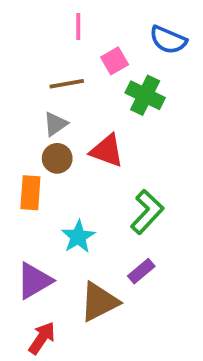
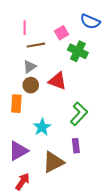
pink line: (78, 26) -> (25, 28), moved
purple rectangle: (141, 271) -> (76, 146), turned -56

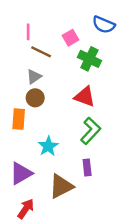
brown line: (36, 45) -> (41, 52), turned 36
red triangle: (57, 81) -> (85, 97), moved

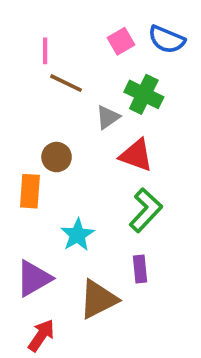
pink square: (71, 38) -> (121, 41), moved
gray triangle: (34, 77) -> (108, 117), moved

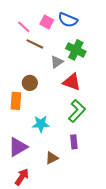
blue semicircle: (167, 39) -> (68, 20), moved
pink square: (121, 41) -> (47, 22), moved, turned -32
pink line: (45, 51) -> (24, 27), turned -48
cyan star: (77, 235) -> (41, 124), turned 30
brown triangle: (98, 299) -> (52, 158), size x0.6

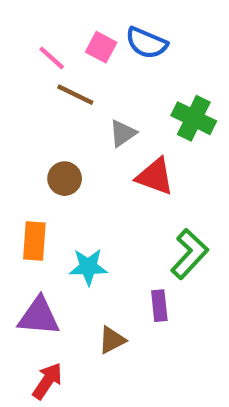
green cross: (76, 50) -> (194, 118), moved
orange rectangle: (16, 101) -> (34, 241), moved
green L-shape: (77, 111) -> (189, 254), moved
purple triangle: (18, 147) -> (39, 316), turned 35

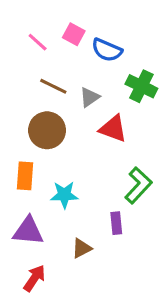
blue semicircle: (146, 43) -> (107, 50), moved
brown line: (75, 95) -> (53, 86), moved
brown circle: (65, 179) -> (47, 130), size x1.5

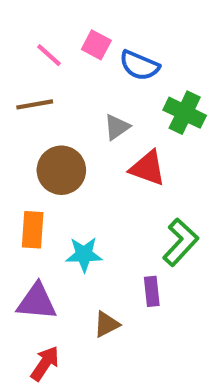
brown line: (53, 86) -> (35, 104), moved, turned -36

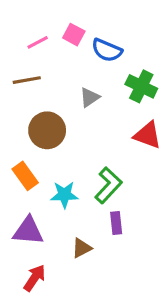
pink line: (49, 55) -> (38, 42), turned -70
red triangle: (148, 168) -> (148, 135), moved
orange rectangle: (33, 230) -> (25, 176), turned -40
green L-shape: (181, 242) -> (108, 185), moved

